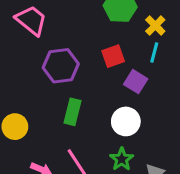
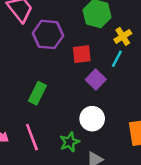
purple hexagon: (61, 66) -> (48, 34), moved
white circle: (126, 121) -> (92, 119), moved

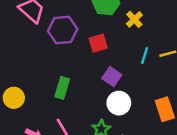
cyan line: (117, 59) -> (145, 56), moved
purple square: (96, 80) -> (112, 77), moved

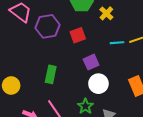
cyan line: (145, 56) -> (117, 43), turned 72
purple square: (112, 77) -> (91, 62), turned 35

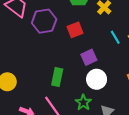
cyan line: (117, 43) -> (115, 37), turned 64
green rectangle: (51, 74) -> (57, 77), moved

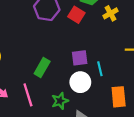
red square: (75, 30) -> (76, 15), moved, turned 35
cyan line: (115, 37) -> (100, 69), moved

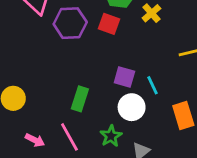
purple square: (80, 58) -> (124, 77), turned 35

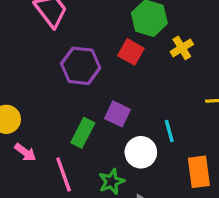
purple hexagon: (70, 23) -> (81, 66), moved
purple square: (124, 77) -> (117, 114), moved
pink arrow: (35, 140) -> (25, 152), moved

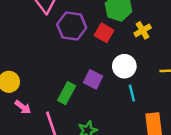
purple hexagon: (81, 66) -> (72, 26), moved
white circle: (141, 152) -> (124, 66), moved

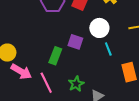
pink arrow: (23, 107) -> (21, 72), size x1.5

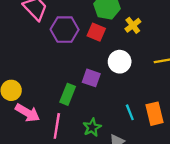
cyan line: (108, 49) -> (130, 112), moved
pink line: (46, 83) -> (57, 126), turned 35

